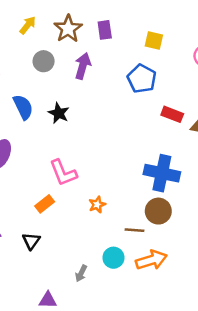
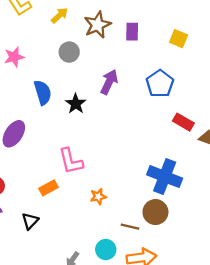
yellow square: (154, 40) -> (179, 39), moved
purple arrow: (83, 66) -> (109, 82), moved

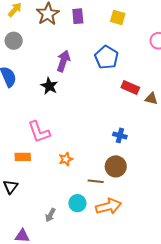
gray circle: (69, 52) -> (14, 41), moved
black star: (76, 104) -> (49, 86), moved
blue cross: (165, 177) -> (120, 135), size x0.5
orange rectangle: (48, 188) -> (23, 157), turned 35

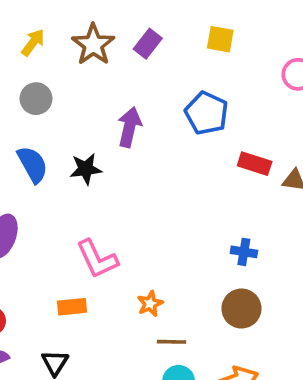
purple rectangle: (78, 16) -> (148, 44), turned 49
black star: (49, 86) -> (86, 169), moved, turned -30
brown line: (96, 181) -> (172, 342), moved

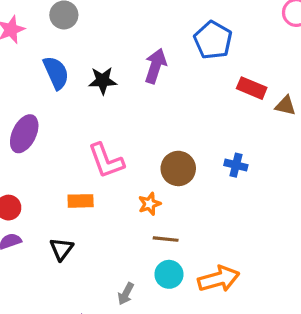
purple arrow: (129, 127) -> (155, 66), moved
brown circle: (241, 309) -> (178, 168), moved

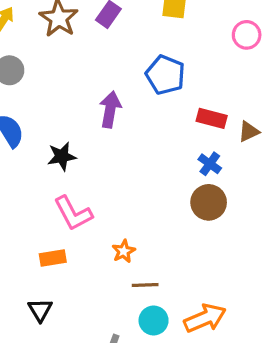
black star: (103, 81) -> (62, 156), moved
brown triangle: (285, 106) -> (249, 132), turned -30
blue cross: (236, 165) -> (210, 164), moved, turned 30
brown circle: (178, 168) -> (209, 202), moved

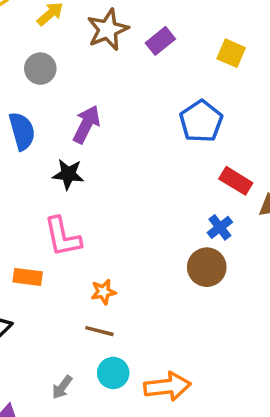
purple arrow: (110, 109) -> (86, 124), moved
brown line: (145, 285) -> (99, 331), moved

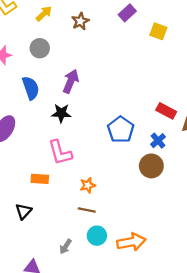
brown star: (108, 30) -> (80, 21), size x0.7
purple rectangle: (160, 41) -> (127, 13), moved
blue pentagon: (201, 121) -> (121, 130), moved

